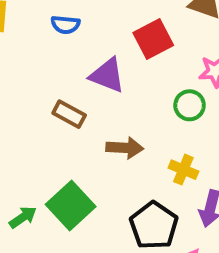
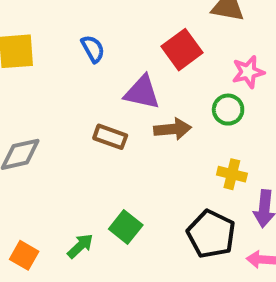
blue semicircle: (65, 25) -> (93, 49), turned -116
brown arrow: (125, 148) -> (173, 129), moved
green square: (71, 206) -> (126, 227), size x0.7

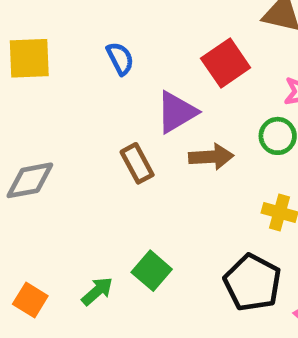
purple triangle: (142, 92) -> (177, 112), turned -45
brown rectangle: (110, 137) -> (137, 163), turned 40

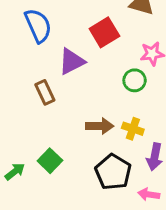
blue semicircle: (120, 58) -> (38, 26), size x1.6
brown arrow: (211, 157) -> (100, 126), moved

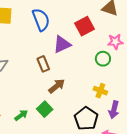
brown arrow: (100, 126) -> (57, 86), moved, turned -42

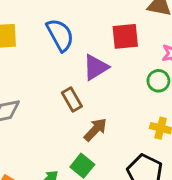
red square: (85, 26) -> (125, 36), turned 30

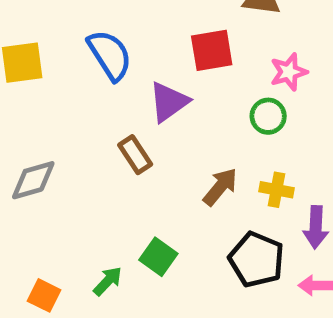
brown arrow: (95, 130) -> (220, 187), moved

